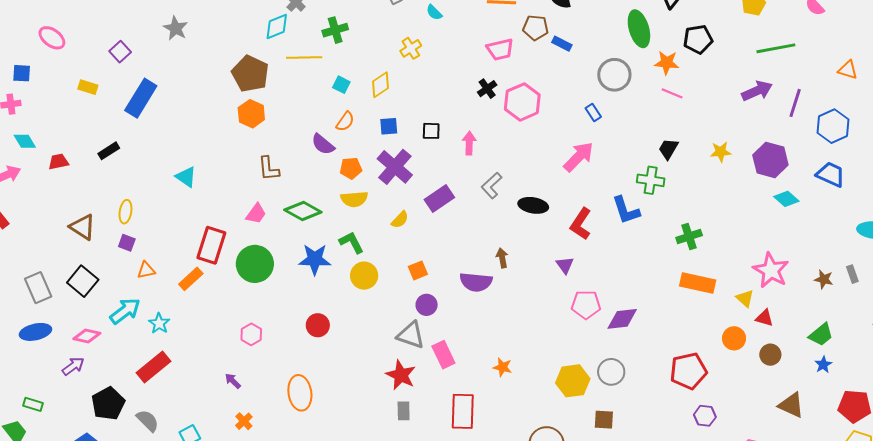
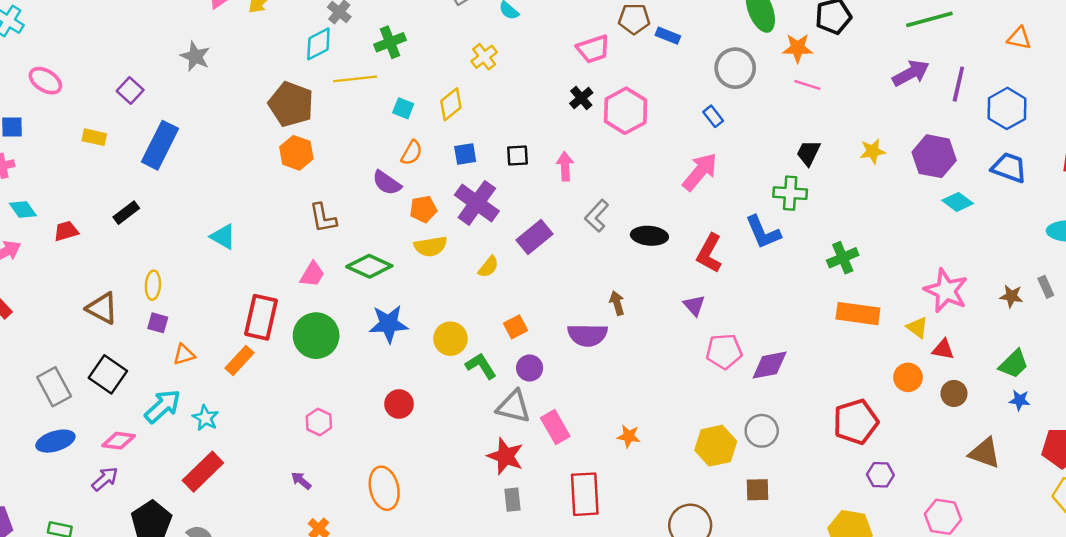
green L-shape: (352, 242) -> (481, 366), moved
blue star: (823, 365) -> (1020, 400), turned -30

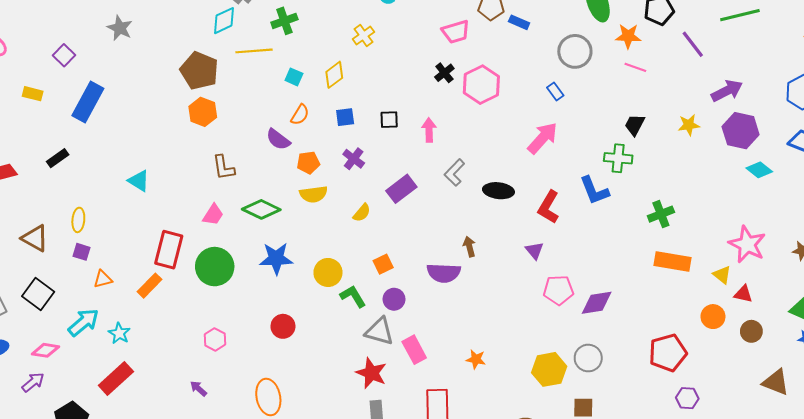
purple arrow: (911, 73) -> (727, 91), moved
purple line: (958, 84) -> (693, 44), moved, turned -52
purple cross: (477, 203) -> (354, 159), size x0.6

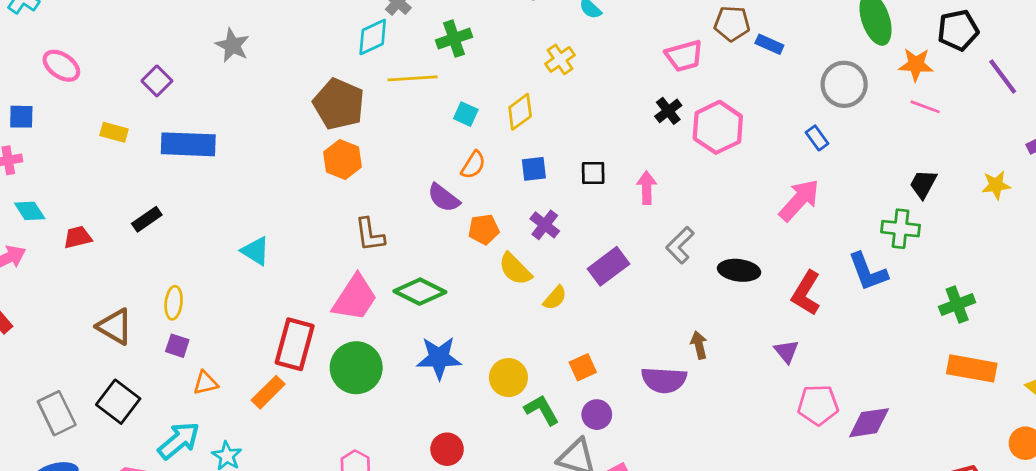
blue rectangle: (88, 102) -> (188, 144), turned 63
yellow semicircle: (314, 194) -> (515, 269), moved, turned 52
pink trapezoid: (213, 215) -> (355, 298), size x1.6

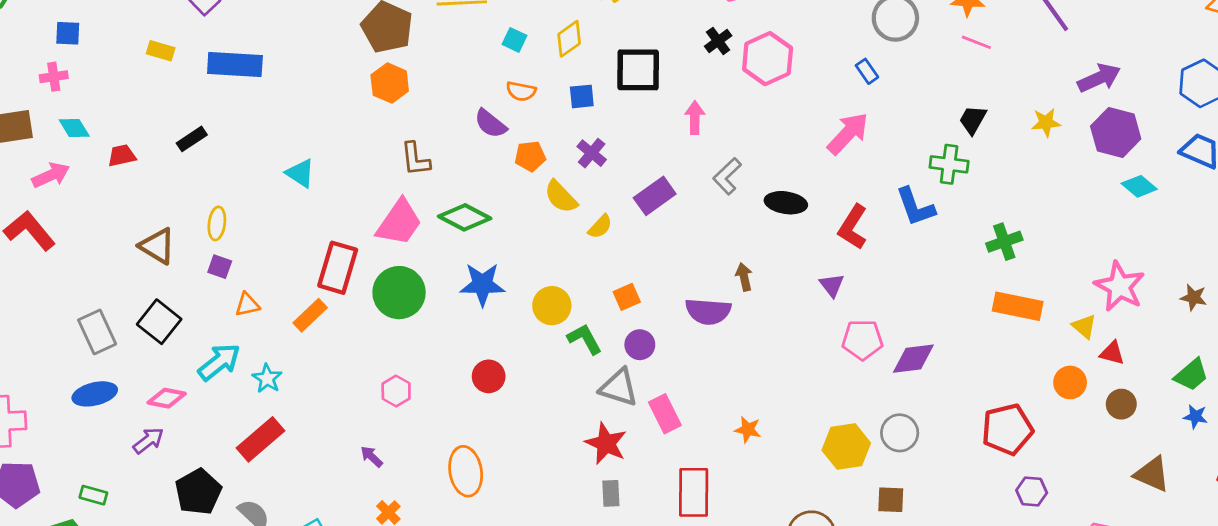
orange semicircle: (473, 165) -> (521, 91), turned 68
black square: (593, 173) -> (638, 70), moved, size x1.8

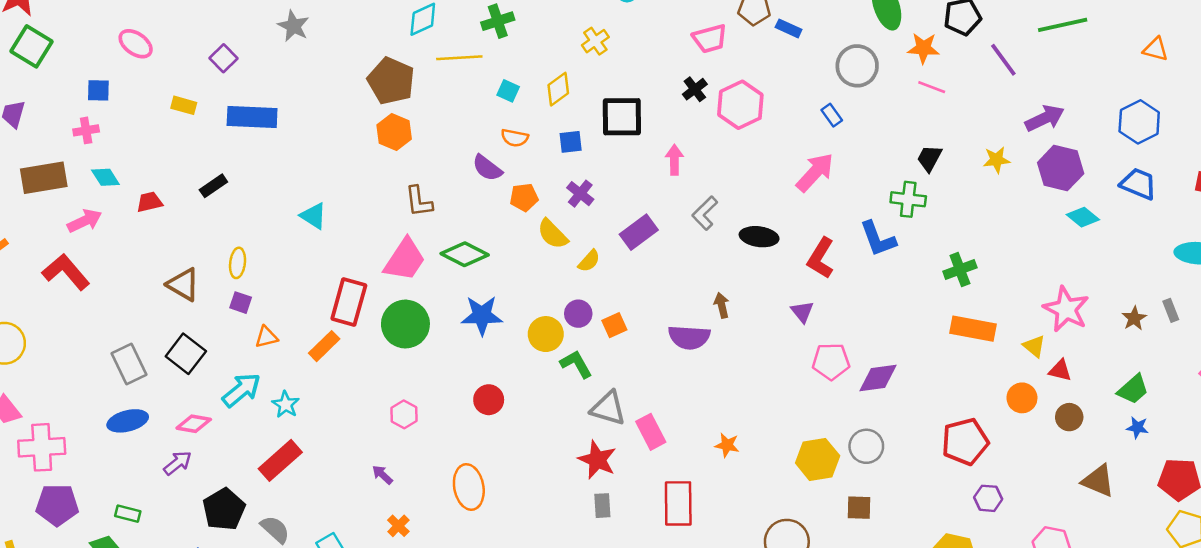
brown star: (1194, 297) -> (1134, 318), turned 30
purple circle: (640, 345) -> (578, 314), moved

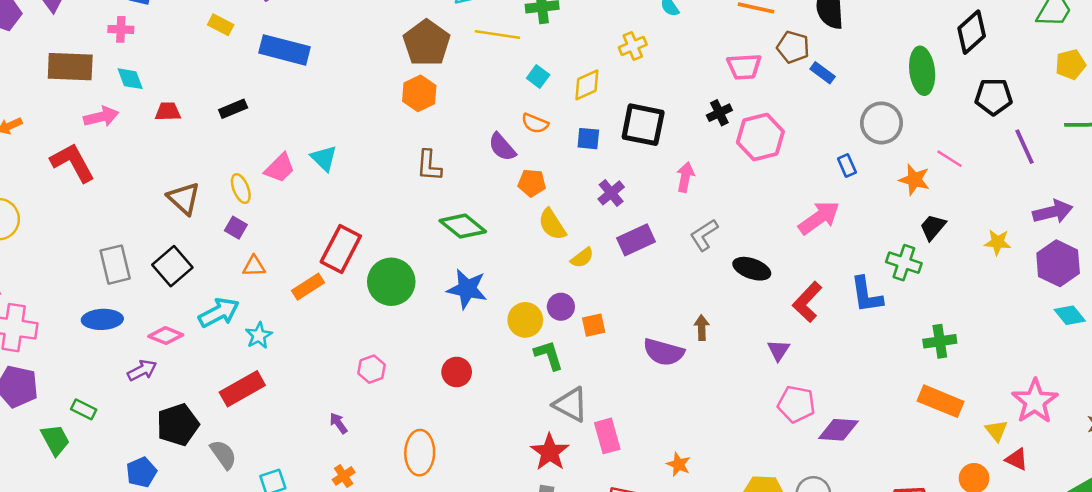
orange star: (923, 48) -> (914, 180), moved
purple cross: (580, 194) -> (611, 193), moved
pink trapezoid: (405, 260) -> (280, 168), moved, size x0.7
yellow ellipse: (238, 263) -> (241, 189), turned -40

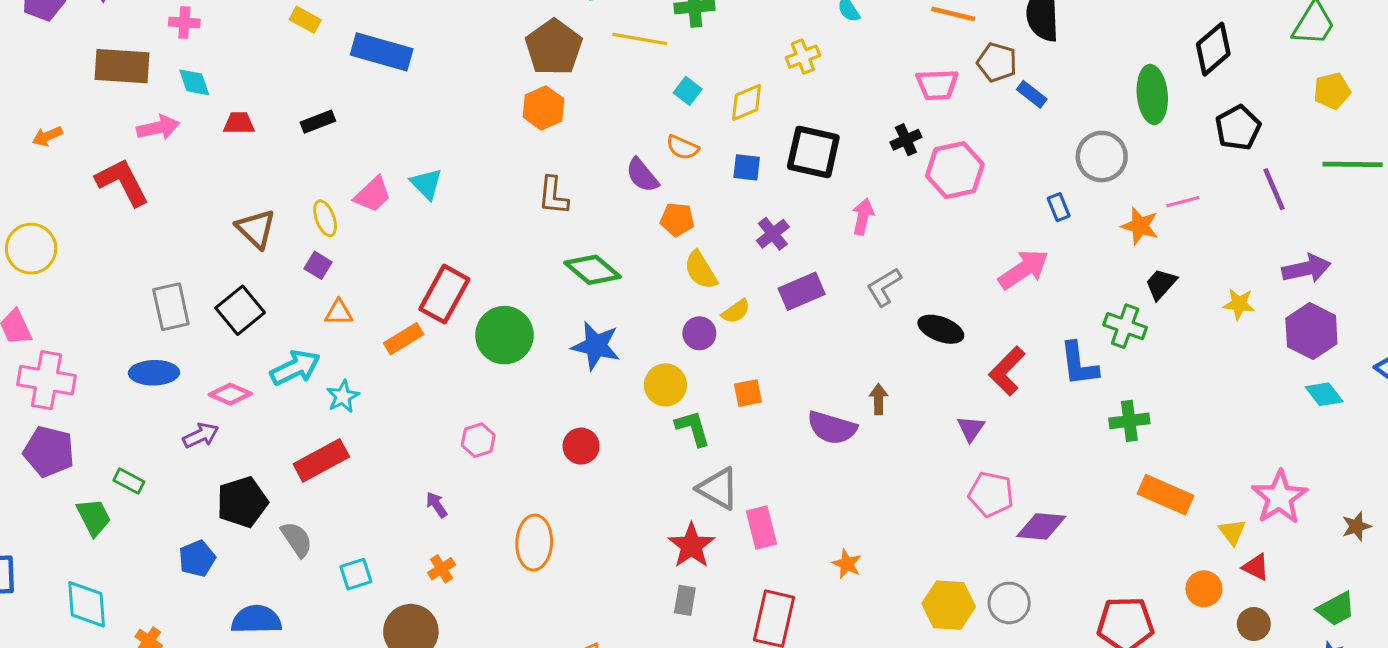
black pentagon: (994, 97) -> (1238, 128), turned -30
pink line: (949, 159) -> (1183, 202), turned -48
purple circle: (561, 307) -> (699, 333), moved
green cross: (940, 341) -> (1129, 421), moved

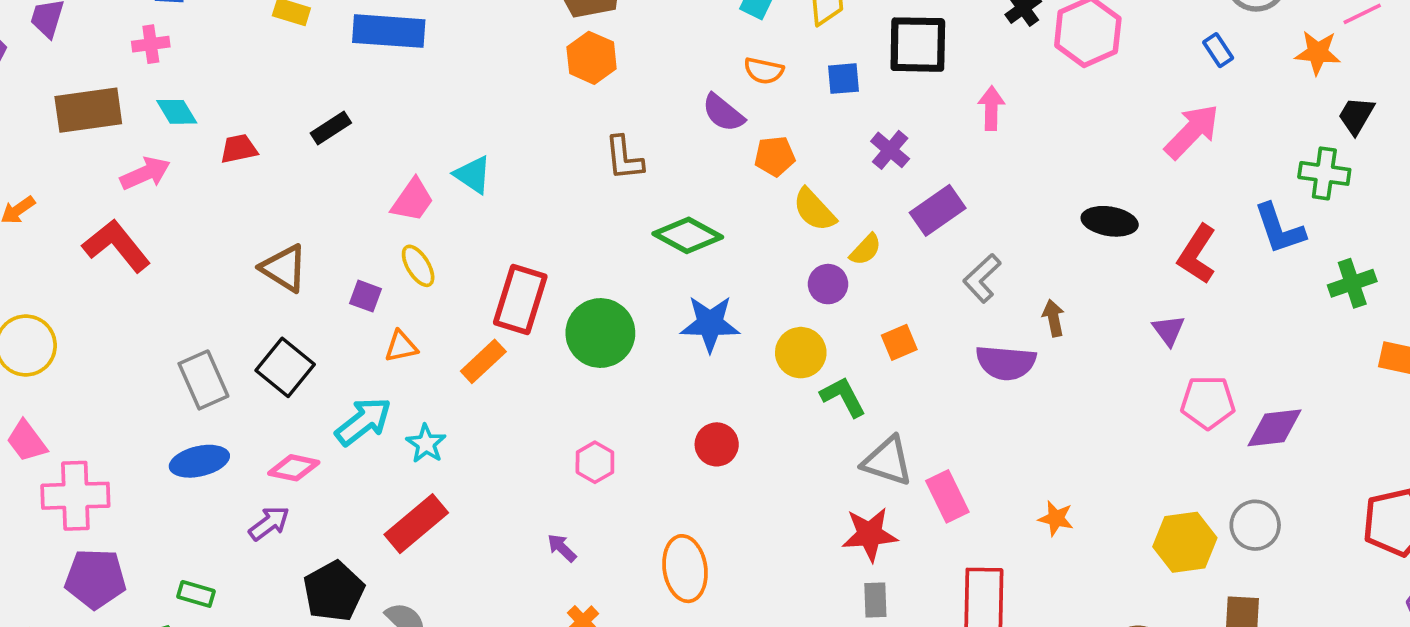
yellow ellipse: (325, 218) -> (418, 266), moved
gray L-shape: (884, 287) -> (982, 278), moved
red star: (691, 546) -> (870, 534), turned -30

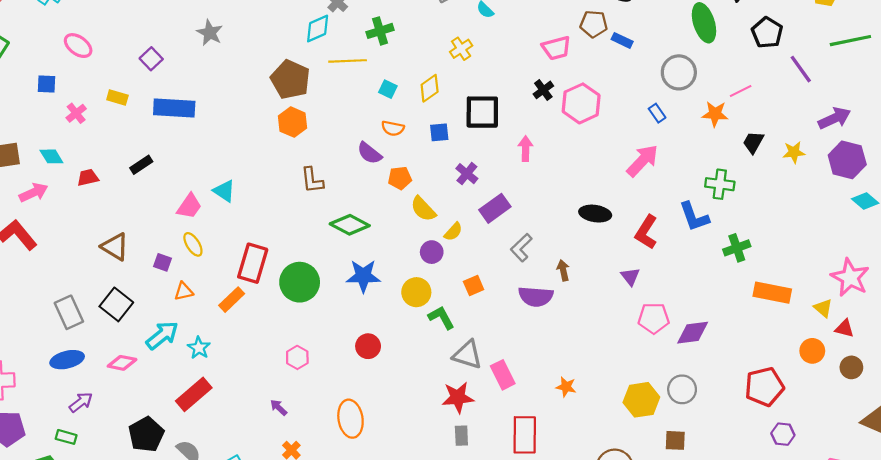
pink cross: (151, 44) -> (76, 113), moved, turned -30
black trapezoid: (1356, 116) -> (753, 142), moved
purple arrow: (269, 523) -> (81, 402), moved

